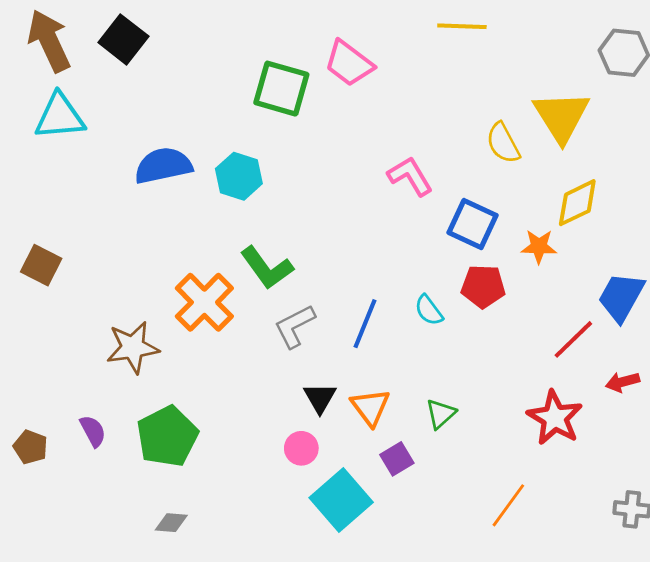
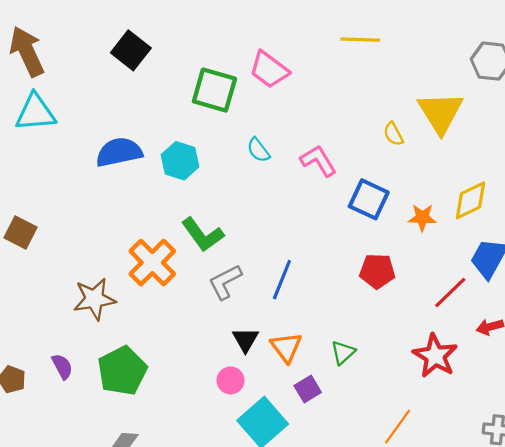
black square: (123, 39) -> (131, 50), moved
yellow semicircle: (503, 143) -> (393, 134), size x0.7
yellow diamond: (577, 203) -> (471, 200), moved
red pentagon: (483, 286) -> (377, 271), moved
cyan semicircle: (429, 310) -> (258, 150), moved

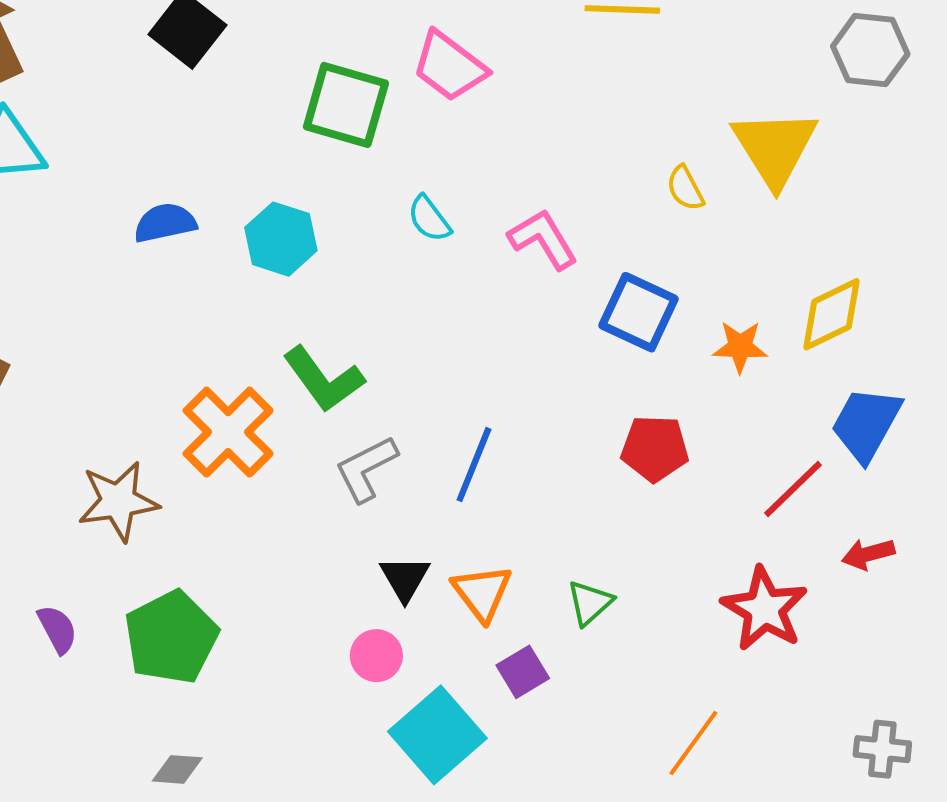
blue semicircle: (119, 152) -> (165, 223), size x0.7

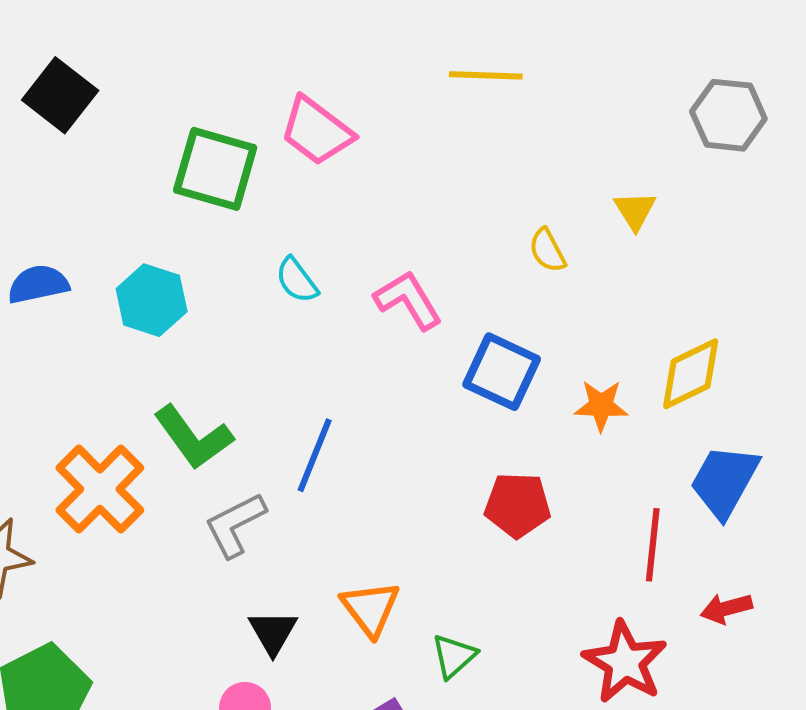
yellow triangle: (775, 148) -> (635, 211), size x0.5
blue line: (474, 465) -> (315, 455), moved
red line: (793, 489) -> (653, 545), turned -40
orange triangle: (482, 593) -> (370, 608), moved

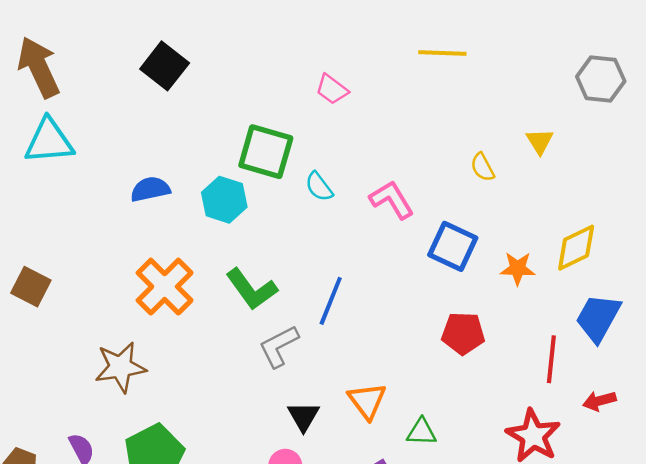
pink trapezoid: (317, 131) -> (332, 89), size x0.7
green square: (215, 169) -> (266, 152), moved
orange cross: (100, 489) -> (165, 287), moved
green triangle: (454, 656) -> (422, 432), turned 44

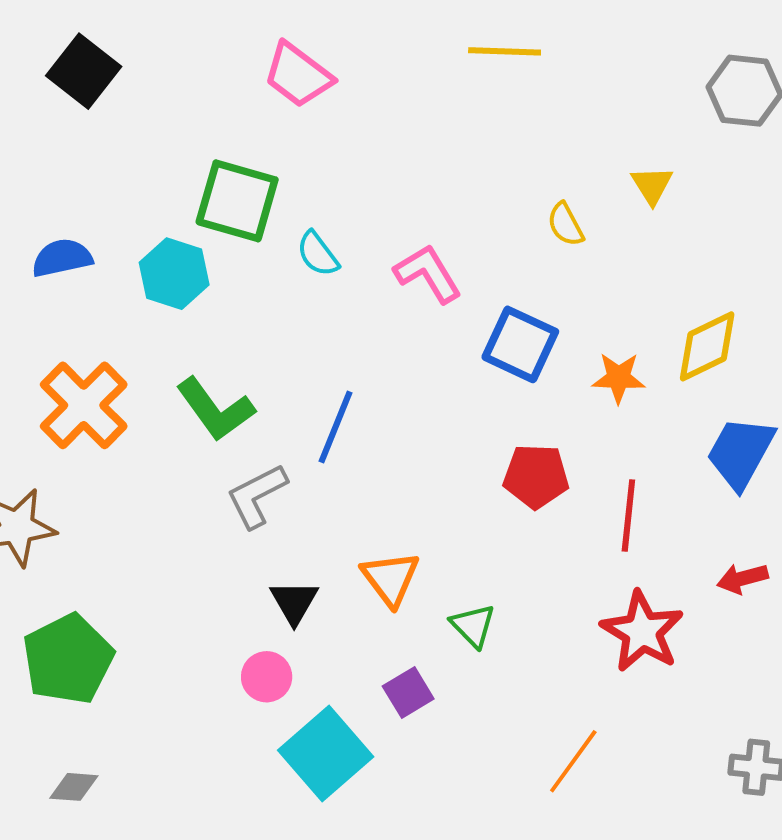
pink trapezoid: (332, 89) -> (298, 75), moved, size x1.4
red line: (551, 359) -> (628, 515), moved
green triangle: (422, 432) -> (473, 626), turned 44

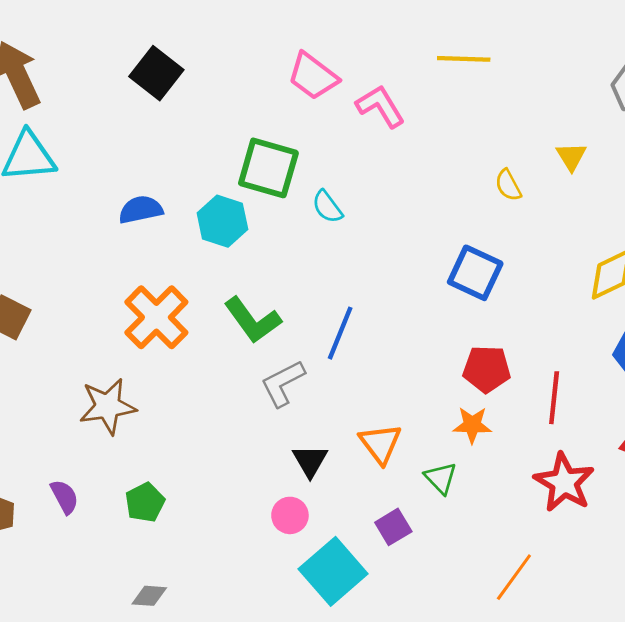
pink L-shape: (428, 274) -> (380, 106), moved
orange star: (619, 378) -> (472, 425), moved
green pentagon: (68, 659) -> (145, 502), size x0.6

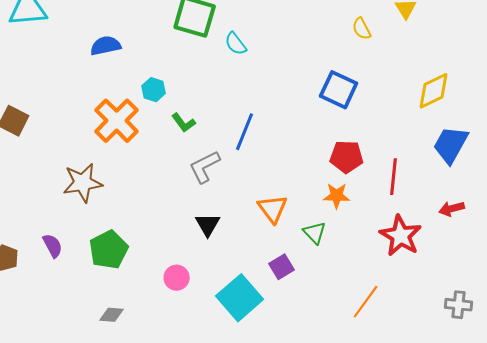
cyan hexagon: (222, 221) -> (154, 90), moved, size x0.7
green L-shape: (253, 320) -> (184, 123), size x0.6
black triangle: (310, 461) -> (208, 225), moved
green pentagon: (145, 502) -> (109, 250), size x1.4
pink circle: (290, 515) -> (177, 278), moved

